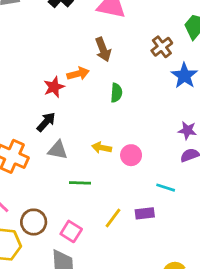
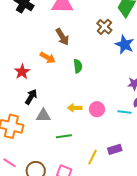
orange arrow: (78, 74) -> (48, 58), turned 56
red star: (54, 87) -> (22, 72), moved
cyan line: (166, 188) -> (124, 112), moved

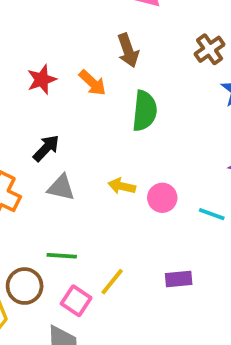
green semicircle: (78, 66) -> (145, 111), size x1.5
red star: (22, 72) -> (42, 80), moved
green line: (64, 136) -> (62, 256), moved
yellow line: (93, 157) -> (112, 282), moved

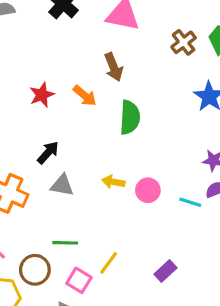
brown cross: (210, 49) -> (184, 42), moved
purple rectangle: (179, 279) -> (166, 271), moved, turned -35

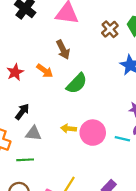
green semicircle: (130, 117) -> (77, 83), turned 45
pink circle: (148, 190) -> (93, 133), size x1.5
green line: (65, 243) -> (25, 160), moved

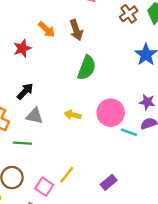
orange arrow: (45, 71) -> (47, 29), moved
green semicircle: (77, 83) -> (87, 68), turned -30
pink circle: (93, 133) -> (111, 113), moved

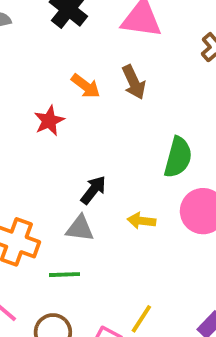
green semicircle: (87, 68) -> (178, 157), moved
black arrow: (25, 91) -> (93, 190), moved

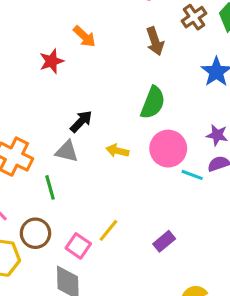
brown arrow: (134, 82) -> (155, 41), moved
green line: (64, 275) -> (50, 187), turned 70

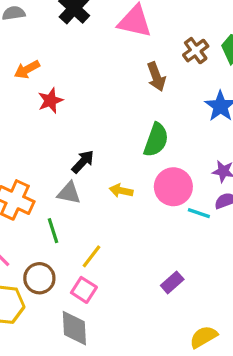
orange arrow: (84, 36) -> (27, 69), moved, turned 110
yellow line: (108, 230) -> (91, 256), moved

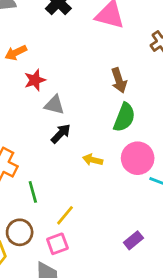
brown arrow: (156, 77) -> (119, 80), moved
gray triangle: (69, 193) -> (54, 105), moved
pink square: (84, 290) -> (57, 244), turned 35

